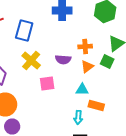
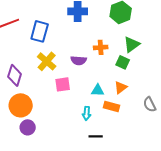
orange triangle: (87, 66) -> (121, 87), moved
cyan arrow: (78, 118) -> (87, 113), moved

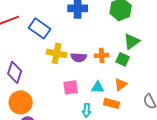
blue rectangle: (40, 31) -> (40, 28), turned -70
orange cross: (101, 47) -> (102, 55), moved
yellow cross: (47, 61) -> (57, 53), moved, turned -30
pink square: (63, 84) -> (71, 87), moved

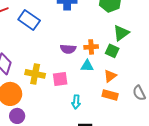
yellow cross: (57, 53) -> (35, 74), moved
cyan triangle: (98, 87) -> (87, 66), moved
orange rectangle: (112, 103) -> (110, 95), moved

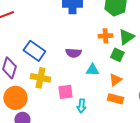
blue rectangle: (29, 20) -> (34, 51), moved
orange cross: (91, 47) -> (105, 36), moved
pink square: (60, 79) -> (65, 92), moved

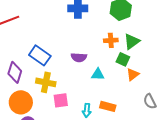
orange triangle: (115, 80) -> (133, 74), moved
pink square: (65, 92) -> (61, 100), moved
orange rectangle: (115, 99) -> (108, 106), moved

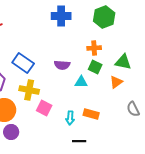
green triangle: (132, 41) -> (123, 62), moved, turned 48
green square: (123, 59) -> (95, 67), moved
pink square: (61, 100) -> (44, 108), turned 35

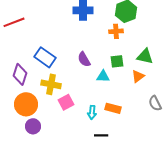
orange cross: (94, 48) -> (116, 31), moved
purple semicircle: (62, 65) -> (84, 59), turned 56
green square: (95, 67) -> (117, 61), turned -32
pink square: (44, 108) -> (66, 102), turned 35

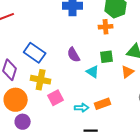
cyan triangle: (103, 76) -> (93, 72), turned 32
orange rectangle: (113, 108) -> (103, 104), turned -35
cyan arrow: (92, 112) -> (82, 108), turned -96

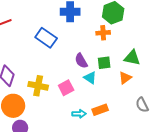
blue rectangle: (35, 53) -> (46, 38), moved
purple semicircle: (74, 55) -> (81, 61), moved
pink square: (56, 98) -> (66, 88), moved

